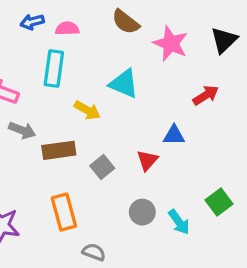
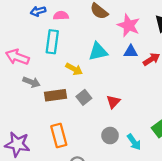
cyan triangle: (124, 84) -> (98, 52), turned -36
blue triangle: (174, 135) -> (131, 52), moved
gray square: (102, 167) -> (84, 97), moved

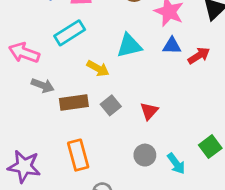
cyan rectangle: (52, 42) -> (70, 33), turned 50

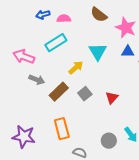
cyan triangle: (129, 46) -> (98, 52), turned -48
yellow arrow: (98, 68) -> (76, 68), turned -70
brown rectangle: (74, 102) -> (59, 92), turned -36
gray circle: (145, 155) -> (109, 141), moved

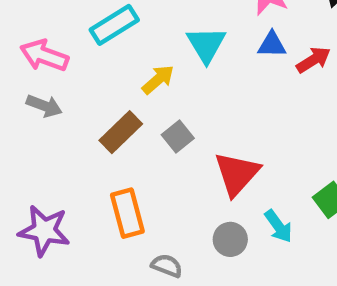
gray arrow: (37, 80) -> (44, 106), moved
red triangle: (112, 98) -> (237, 174), moved, size x1.6

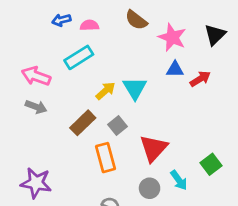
cyan triangle: (206, 45) -> (135, 88), moved
orange rectangle: (127, 213) -> (105, 158), moved

